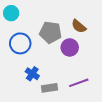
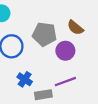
purple line: (79, 83) -> (65, 82), moved

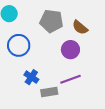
gray pentagon: (44, 34) -> (51, 21), moved

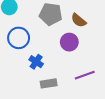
blue cross: (31, 77) -> (36, 62), moved
purple line: (70, 79) -> (85, 75), moved

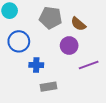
blue cross: (36, 62) -> (36, 65), turned -32
purple line: (85, 75) -> (89, 65), moved

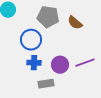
blue circle: (19, 41) -> (31, 40), moved
purple circle: (69, 46) -> (60, 65), moved

